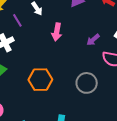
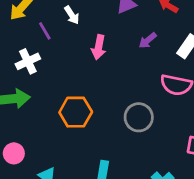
purple arrow: (93, 40) -> (148, 40), moved

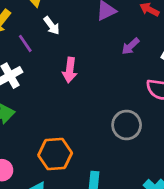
pink arrow: (99, 47) -> (70, 70), moved
orange hexagon: (76, 112) -> (55, 154), moved

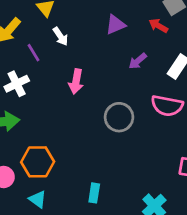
gray circle: (127, 125) -> (119, 117), moved
orange hexagon: (55, 154) -> (38, 162), moved

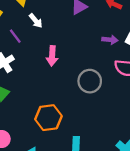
purple arrow: (138, 61) -> (110, 40), moved, turned -128
orange hexagon: (38, 162) -> (48, 118), moved

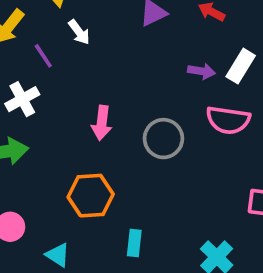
pink arrow: (52, 56) -> (102, 123), moved

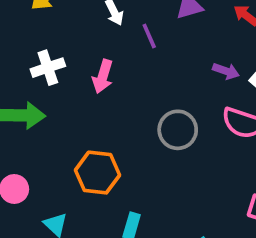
purple line: (43, 56) -> (149, 36), moved
pink arrow: (102, 123) -> (103, 76), moved

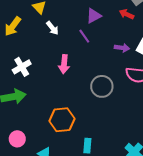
purple line: (149, 36) -> (84, 36), moved
pink arrow: (103, 76) -> (64, 64), moved

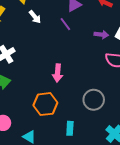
pink arrow: (64, 64) -> (58, 73), moved
gray circle: (102, 86) -> (94, 100), moved

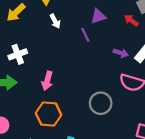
pink arrow: (58, 73) -> (47, 81), moved
gray circle: (94, 100) -> (101, 103), moved

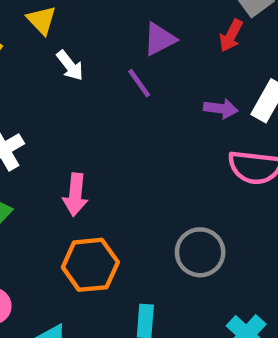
red arrow: (131, 20) -> (231, 36), turned -88
gray circle: (101, 103) -> (200, 252), moved

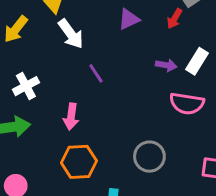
white arrow: (70, 66) -> (71, 34), size x1.5
purple line: (139, 83) -> (96, 73), moved

